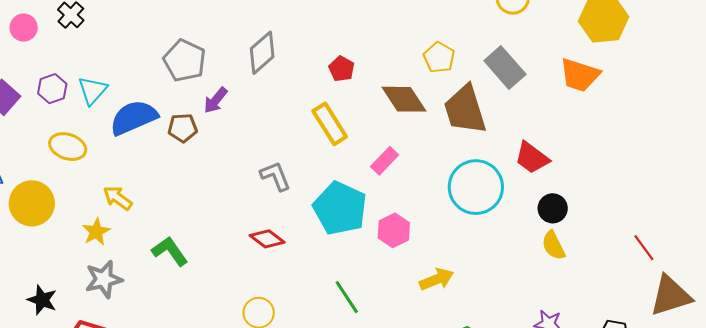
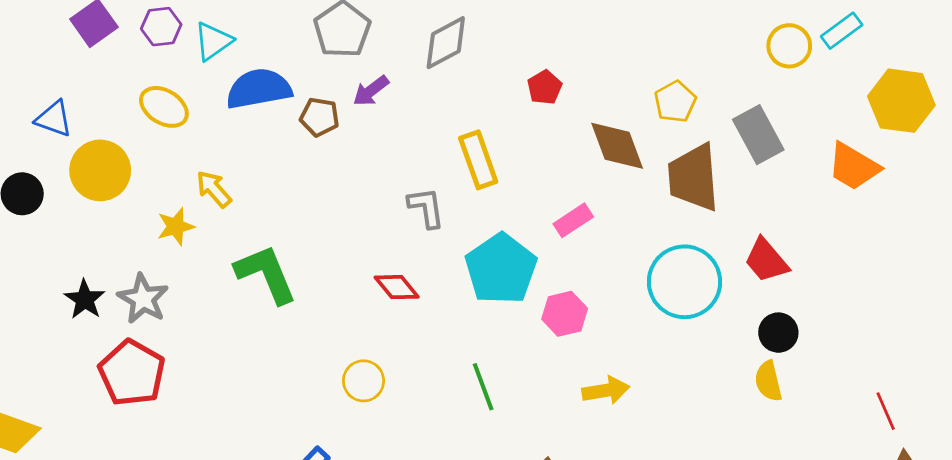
yellow rectangle: (330, 124) -> (478, 160), moved
green L-shape: (170, 251) -> (266, 274), size x1.4
gray star: (104, 279) -> (143, 299), moved, turned 30

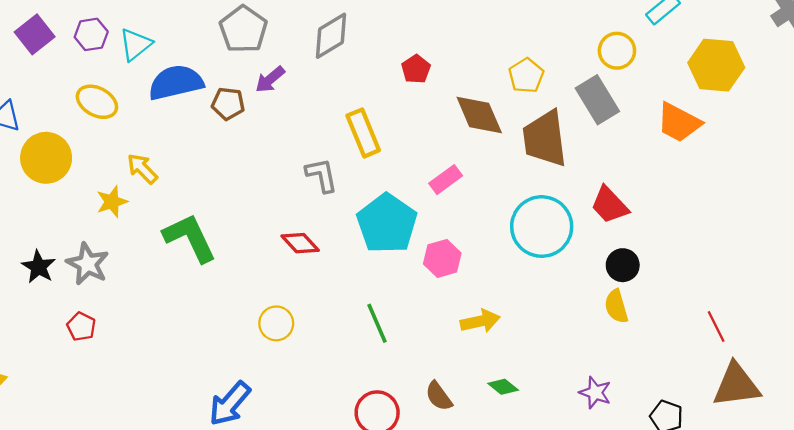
yellow circle: (789, 46) -> (617, 51), moved
red pentagon: (132, 373) -> (81, 327), size x0.5

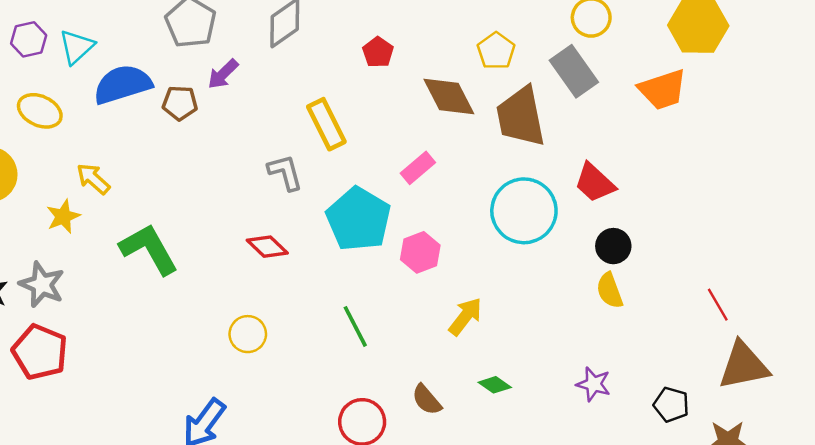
orange trapezoid: (679, 123) -> (663, 90), turned -42
yellow arrow: (480, 321) -> (465, 316), turned -36
red pentagon: (81, 327) -> (40, 352), size x1.8

